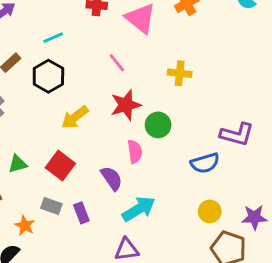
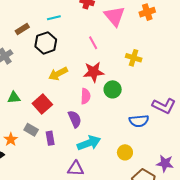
pink semicircle: (135, 152) -> (86, 96), moved
yellow circle: (210, 211) -> (125, 152), moved

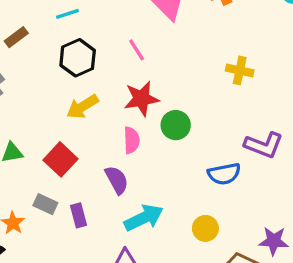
black hexagon: (46, 43) -> (78, 58), moved
yellow cross: (134, 58) -> (240, 70), moved

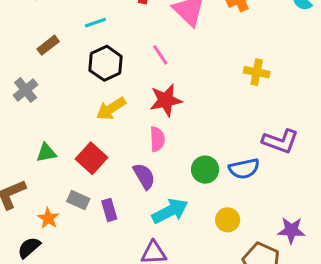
green circle: (176, 125) -> (205, 170), moved

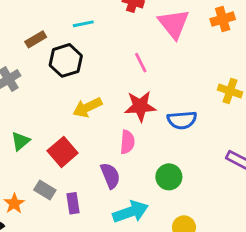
black hexagon: (106, 63) -> (66, 60), moved
green triangle: (46, 153) -> (20, 141), turned -36
blue semicircle: (244, 169) -> (182, 120), moved

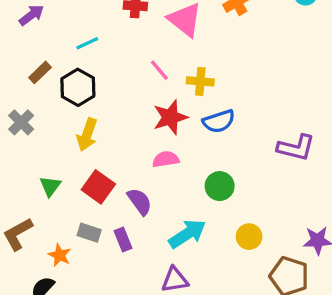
yellow cross: (230, 91) -> (200, 81), moved
yellow arrow: (87, 107) -> (87, 135), moved, turned -32
pink semicircle: (127, 142) -> (166, 159), turned -90
purple semicircle: (110, 176) -> (140, 201), moved

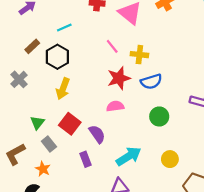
green circle: (220, 186) -> (159, 116), moved
gray rectangle: (89, 233) -> (49, 144), moved, turned 32

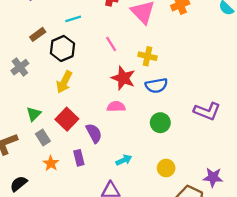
pink line: (112, 46) -> (111, 44), moved
red star: (119, 78) -> (123, 78), turned 30
cyan arrow: (129, 156) -> (124, 160), size x0.6
orange star: (43, 169) -> (51, 163), moved

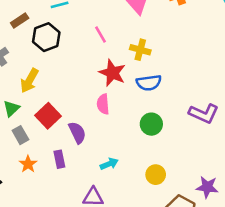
yellow arrow: (64, 82) -> (29, 81), moved
pink semicircle: (116, 107) -> (103, 104), turned -96

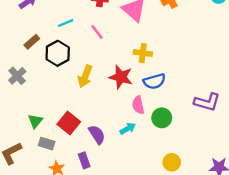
pink line: (101, 34) -> (97, 32), moved
yellow arrow: (29, 81) -> (85, 76), moved
pink semicircle: (103, 104) -> (138, 105), moved
gray rectangle: (20, 135) -> (47, 144), turned -35
cyan arrow: (109, 164) -> (128, 129), moved

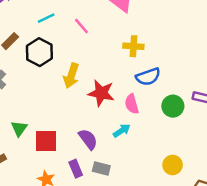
red star: (121, 77) -> (101, 93), moved
green circle: (162, 118) -> (173, 106), moved
red square: (69, 123) -> (46, 141), moved, turned -35
gray rectangle: (47, 144) -> (101, 169), moved

